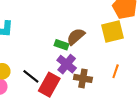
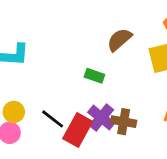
brown semicircle: (76, 37) -> (119, 40), moved
purple cross: (67, 64) -> (101, 118), moved

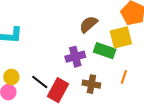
green rectangle: (94, 76) -> (105, 51), moved, size x1.5
purple cross: (101, 118) -> (75, 57), moved, turned 36

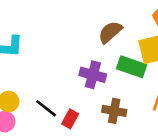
purple cross: (75, 57) -> (93, 75), turned 30
red rectangle: (58, 90) -> (70, 119), size x0.6

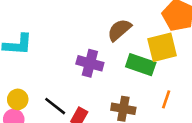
purple cross: (93, 75) -> (90, 63), moved

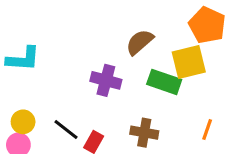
orange line: (166, 99) -> (207, 129), moved

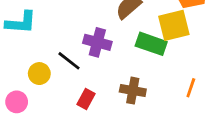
yellow circle: (23, 122) -> (39, 74), moved
black line: (66, 129) -> (69, 61), moved

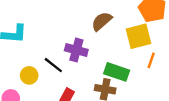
green rectangle: (151, 44) -> (117, 72), moved
orange line: (191, 88) -> (151, 60), moved

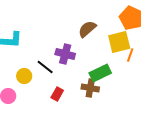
orange line: (151, 60) -> (130, 55), moved
green rectangle: (117, 72) -> (100, 73), turned -45

